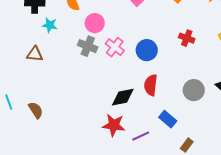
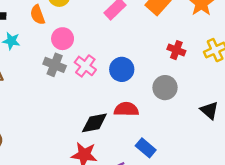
red cross: (187, 38) -> (176, 50), moved
red semicircle: (151, 85) -> (126, 109), turned 85
gray circle: (194, 90) -> (165, 88), moved

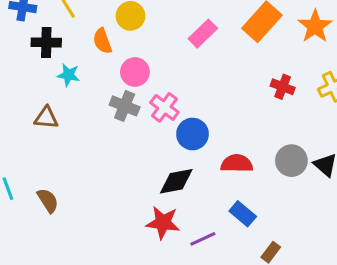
blue circle: (122, 69) -> (192, 134), moved
gray circle: (165, 88) -> (291, 161), moved
red semicircle: (126, 109) -> (237, 164), moved

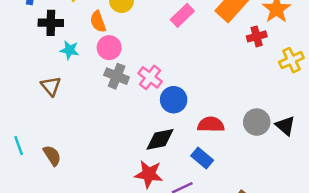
pink circle: (135, 72) -> (109, 48), moved
red cross: (283, 87) -> (257, 36), moved, turned -36
brown triangle: (46, 118) -> (51, 86), turned 45
blue rectangle: (243, 214) -> (202, 158), moved

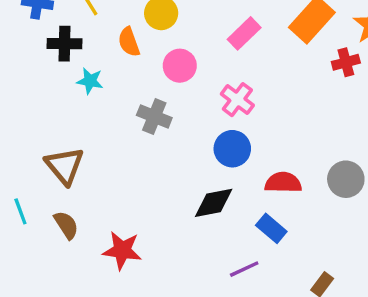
pink circle: (109, 48) -> (180, 66), moved
pink cross: (150, 77) -> (237, 100), moved
brown triangle: (51, 86) -> (65, 166), moved, size x1.4
red star: (149, 174) -> (122, 250), moved

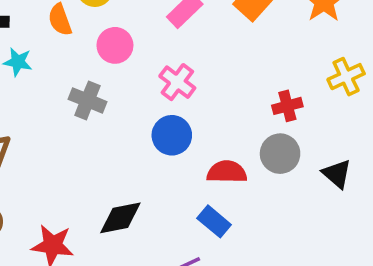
red cross: (346, 62) -> (287, 106), moved
gray circle: (346, 179) -> (280, 154), moved
black diamond: (214, 203) -> (120, 218), moved

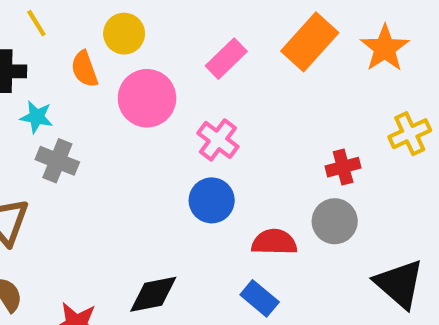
pink circle: (115, 45) -> (147, 98), size x1.4
gray cross: (87, 100) -> (57, 161), moved
black triangle: (337, 174) -> (399, 284), moved, size x1.5

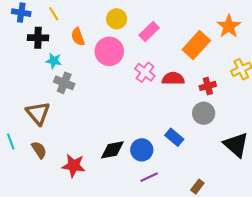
yellow circle: (124, 34) -> (117, 19), moved
orange rectangle: (310, 42) -> (196, 45), moved
blue circle: (212, 200) -> (142, 150), moved
red semicircle: (274, 242) -> (173, 79), moved
blue rectangle: (260, 298) -> (174, 137), moved

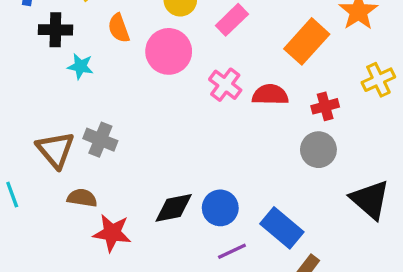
gray cross: (64, 83) -> (100, 140), moved
blue rectangle: (174, 137) -> (282, 228), moved, size x1.4
brown semicircle: (39, 150) -> (82, 198), moved, turned -48

